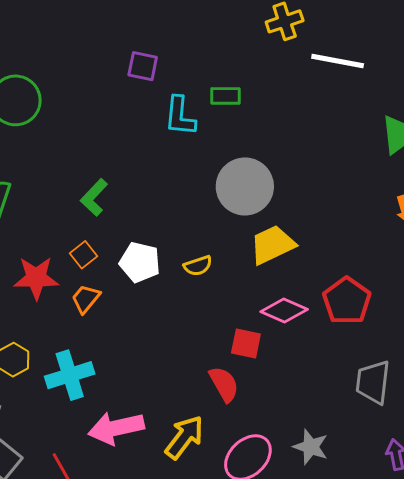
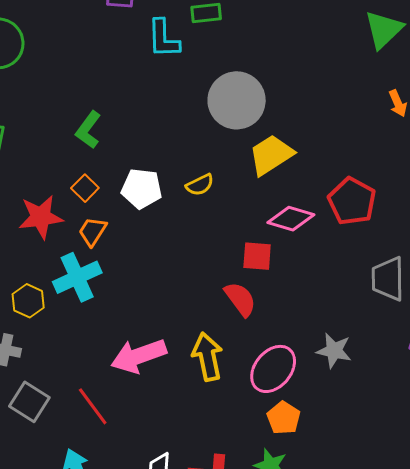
cyan cross: (70, 375) -> (77, 277), moved
yellow arrow: (184, 437) -> (208, 357), turned -42

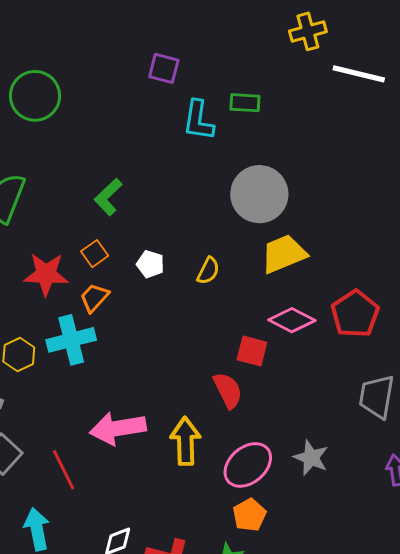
yellow semicircle: (200, 185) -> (208, 271), turned -48
white pentagon: (142, 189) -> (150, 264), size x0.7

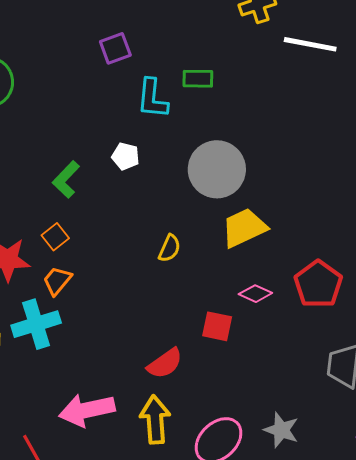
purple square: (164, 68) -> (115, 48), turned -32
white pentagon: (150, 264) -> (126, 156), moved
pink diamond: (292, 320) -> (255, 294), size x0.7
red semicircle: (228, 390) -> (165, 363), moved, turned 84

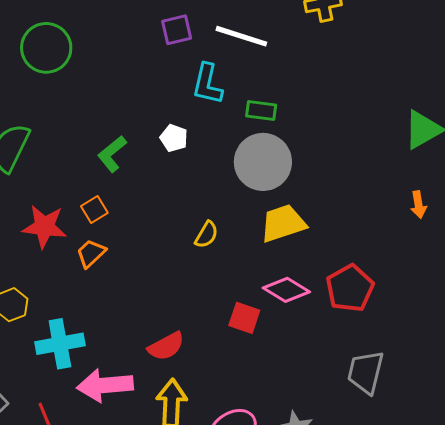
white line: (310, 44) -> (241, 36), moved
green rectangle: (198, 79) -> (261, 111), moved
pink diamond: (255, 294) -> (286, 290), size x1.4
cyan cross: (36, 324) -> (60, 344), moved
red semicircle: (165, 363) -> (166, 346), moved

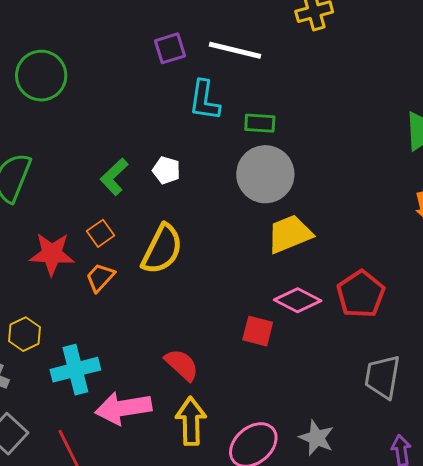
white pentagon: (174, 138) -> (166, 170), moved
yellow semicircle: (206, 235) -> (162, 249), moved, size x1.8
red semicircle: (166, 346) -> (182, 365), turned -105

